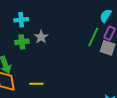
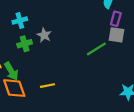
green line: (93, 37) -> (96, 49), moved, turned 42

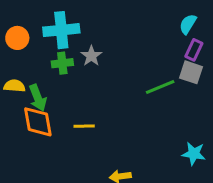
cyan cross: (20, 20) -> (61, 30), size x1.6

